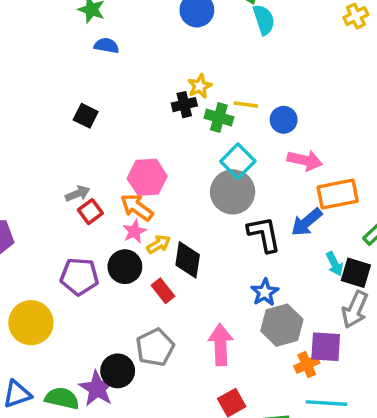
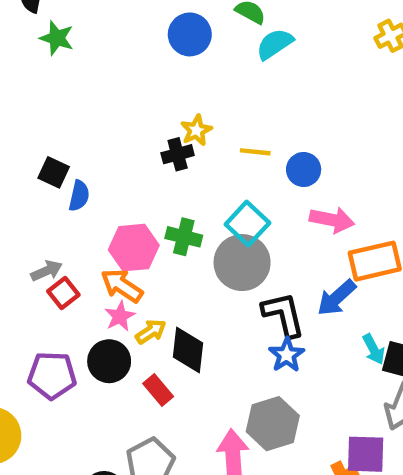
cyan semicircle: (264, 20) -> (275, 44), turned -104
blue semicircle: (106, 46) -> (79, 196), moved, turned 95
green cross: (219, 118) -> (184, 237), moved
blue star: (265, 292) -> (287, 355), moved
gray hexagon: (282, 325) -> (273, 424), moved

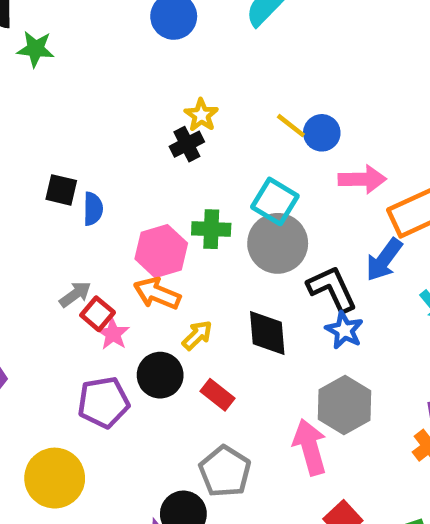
yellow line: (255, 152) -> (291, 126), moved, turned 44
pink star: (120, 316) -> (113, 334), moved
black diamond: (188, 350) -> (267, 333), moved

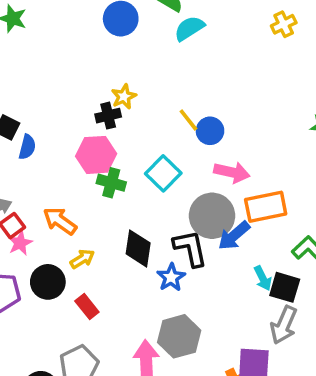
gray circle: (278, 243) -> (212, 216), moved
pink hexagon: (161, 251) -> (96, 155), moved
blue star: (344, 330) -> (171, 277), moved
black diamond: (267, 333) -> (138, 248), moved

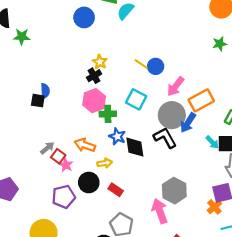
blue semicircle: (27, 147) -> (45, 91), moved
pink arrow: (232, 172) -> (176, 86), turned 132
yellow arrow: (82, 259) -> (105, 163), turned 40
blue star: (171, 277) -> (117, 136), moved

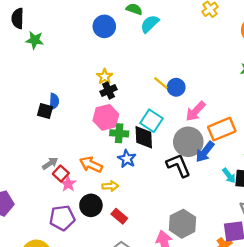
yellow star: (100, 62) -> (105, 77), moved
black diamond: (135, 147) -> (144, 137), moved

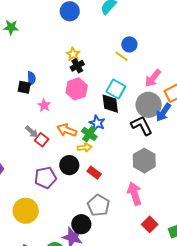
blue circle: (176, 87) -> (129, 44), moved
green cross: (119, 133) -> (89, 134), moved, turned 35
gray arrow: (50, 163) -> (32, 132), turned 80
pink star: (68, 184) -> (44, 105), moved
gray hexagon: (183, 224) -> (144, 161), moved

